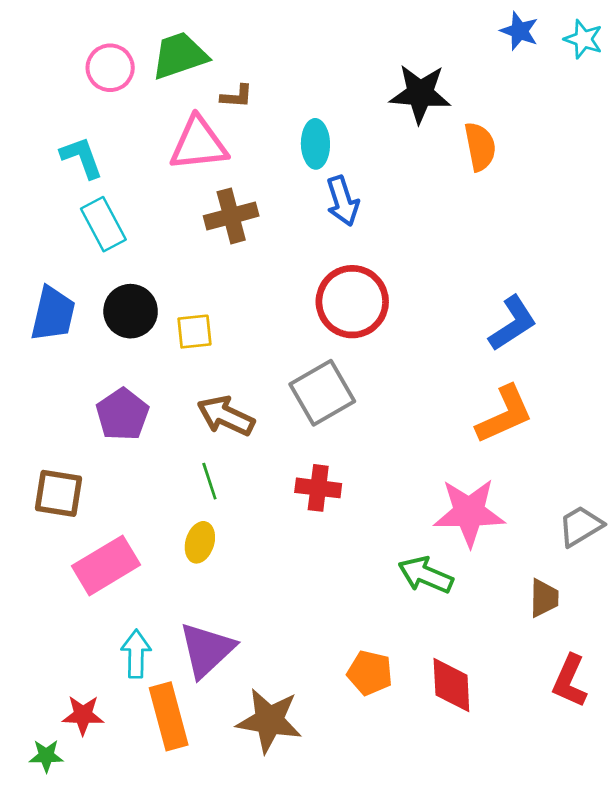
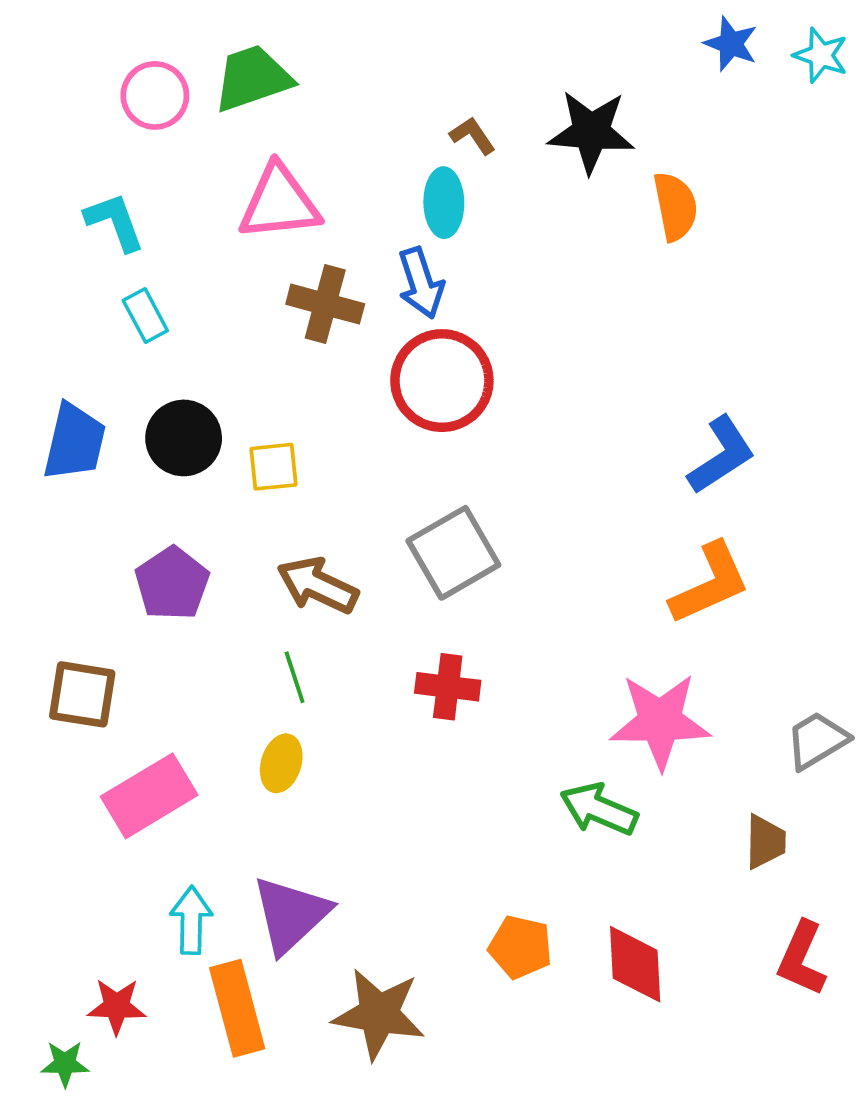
brown L-shape: (237, 96) -> (473, 136), moved, turned -128
blue arrow: (343, 201) -> (421, 283), moved
brown cross: (231, 216) -> (325, 304), turned 30
cyan rectangle: (103, 224) -> (145, 316), size x0.7
red circle: (352, 302) -> (442, 381), moved

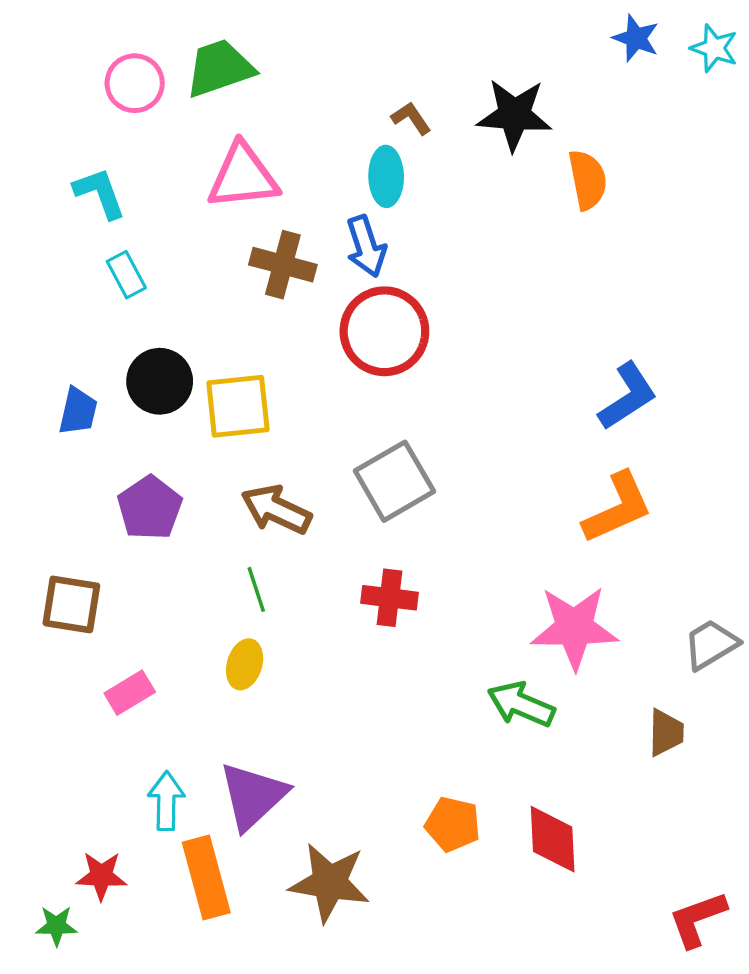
blue trapezoid: (75, 442) -> (78, 411), moved, size x0.7
yellow square: (274, 467) -> (238, 406), size x1.5
pink rectangle: (149, 796) -> (130, 693), size x0.6
red L-shape: (802, 958) -> (698, 919), moved, turned 46

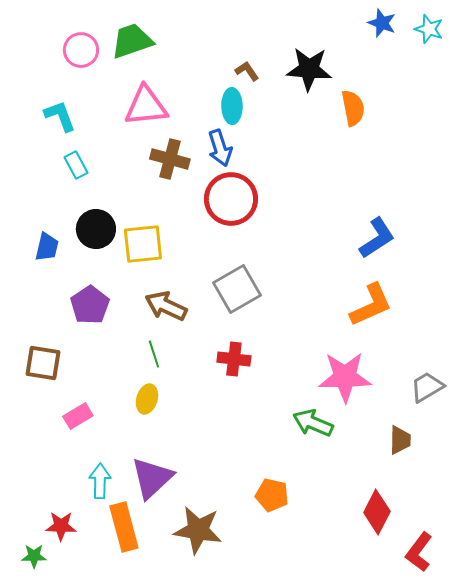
red diamond: (553, 839) -> (377, 512), moved, turned 30
red L-shape: (698, 919) -> (419, 552), turned -33

